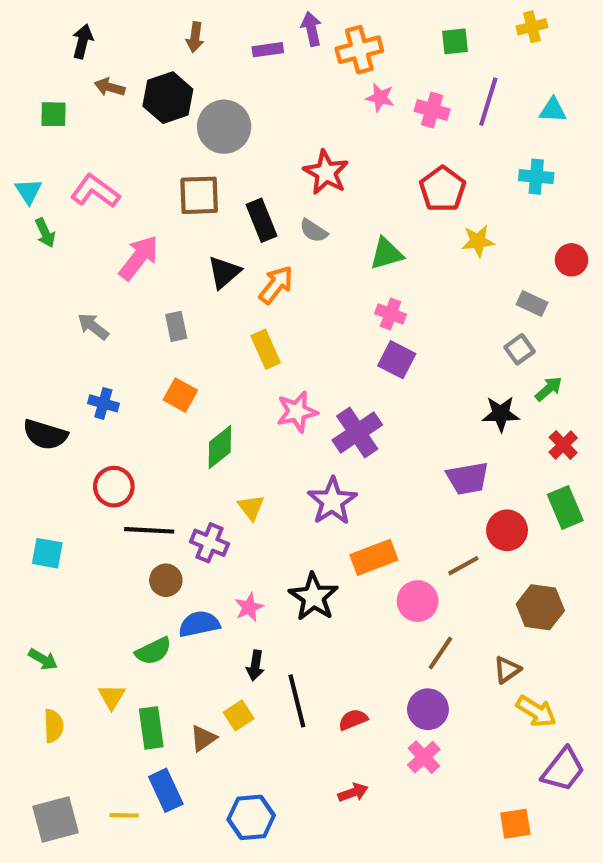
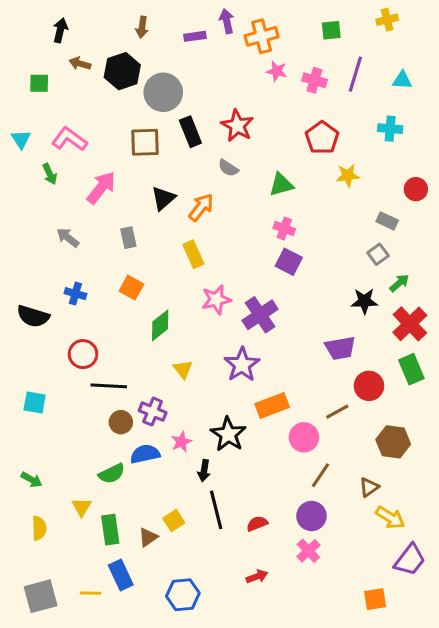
black rectangle: (262, 220) -> (190, 132), moved
green arrow: (45, 233) -> (50, 174), moved
red cross: (563, 445) -> (410, 324), size x1.6
purple cross: (210, 543) -> (153, 412), moved
black arrow: (255, 666) -> (204, 471), moved

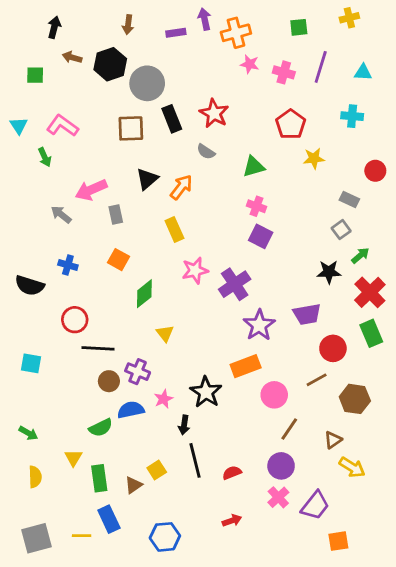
pink arrow: (101, 188) -> (91, 190), moved, turned -152
purple star: (242, 365) -> (259, 325), moved
brown line: (337, 412) -> (317, 380), moved
purple trapezoid: (410, 560) -> (315, 506), moved

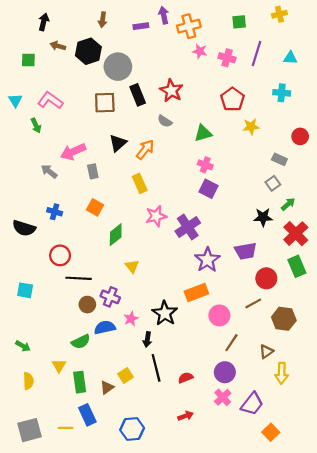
yellow arrow: (352, 467) -> (282, 373), turned 60
orange square: (338, 541) -> (271, 432), turned -35

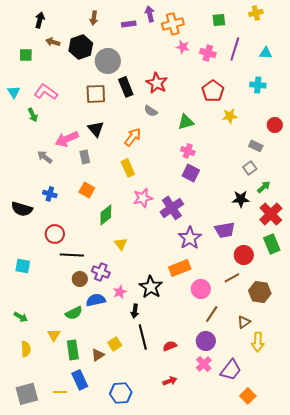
black triangle: (118, 143) -> (96, 129), moved, turned -30

